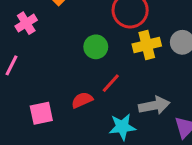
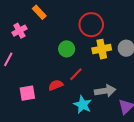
cyan star: (122, 127) -> (83, 105), turned 30

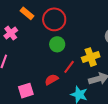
red circle: (91, 25) -> (54, 19), moved
yellow cross: (102, 49) -> (91, 57), moved

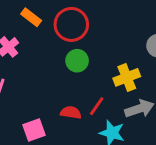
red line: (69, 67) -> (97, 106), moved
red semicircle: (52, 80) -> (71, 113), turned 40

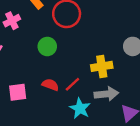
green circle: (77, 61) -> (47, 46), moved

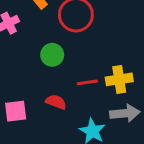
red line: (72, 84) -> (87, 82), moved, turned 35

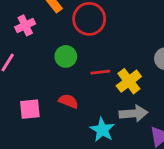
yellow cross: (119, 79) -> (129, 81), turned -30
red line: (87, 82) -> (100, 72), moved

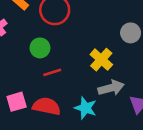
red line: (100, 72) -> (52, 72), moved
red semicircle: (68, 101) -> (46, 106), moved, size x1.5

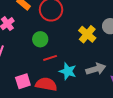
yellow cross: (101, 60) -> (87, 34), moved
cyan star: (86, 108) -> (68, 71), moved

